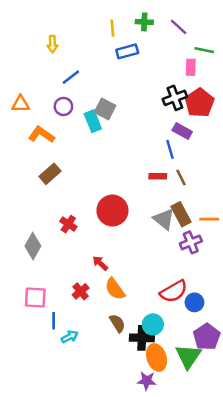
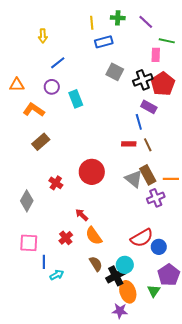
gray square: (105, 109) -> (115, 72), moved
black cross: (142, 338) -> (116, 276), turned -30
green triangle: (188, 356) -> (154, 291), size x0.6

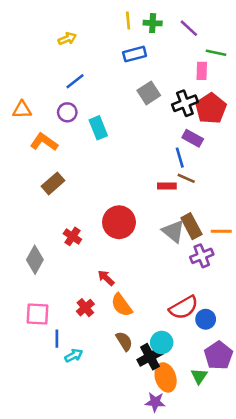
yellow line: (92, 23) -> (128, 20), moved
yellow arrow: (43, 36) -> (67, 39), moved, turned -112
gray square: (115, 72) -> (149, 93), turned 30
brown line: (148, 145) -> (186, 178), moved, turned -40

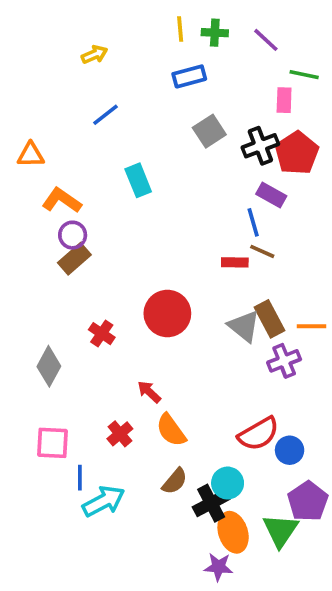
purple circle: (67, 112) -> (73, 235), moved
brown semicircle: (124, 341) -> (175, 481), turned 72
cyan arrow: (74, 355) -> (104, 501), size x1.6
green triangle: (199, 376) -> (280, 530), size x1.5

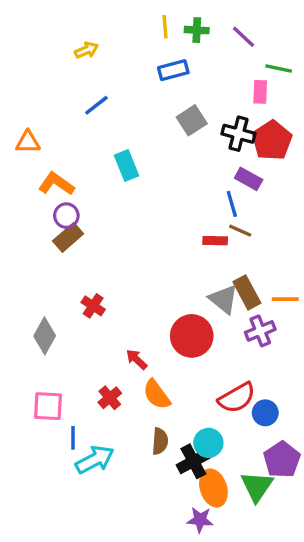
black cross: (260, 146) -> (239, 134), turned 36
red circle: (167, 313) -> (192, 336), moved
brown semicircle: (175, 481) -> (160, 441), turned -36

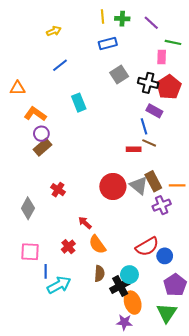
red circle: (192, 336) -> (113, 186), moved
green triangle: (257, 486) -> (167, 313), moved

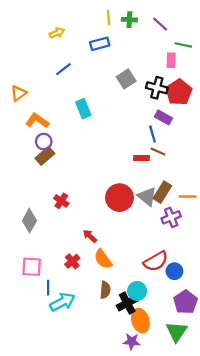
blue rectangle: (108, 44) -> (100, 44), moved
orange triangle: (18, 88) -> (18, 93), turned -35
brown rectangle: (153, 181) -> (162, 192), turned 60

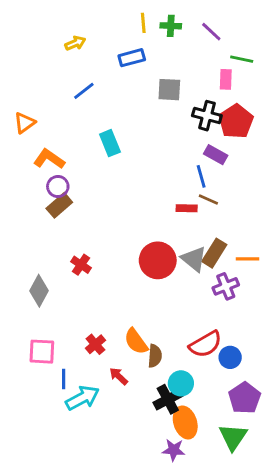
gray square: (126, 79) -> (169, 90), moved, turned 36
red arrow: (90, 236) -> (119, 376), moved
brown semicircle: (105, 290) -> (155, 356), moved

